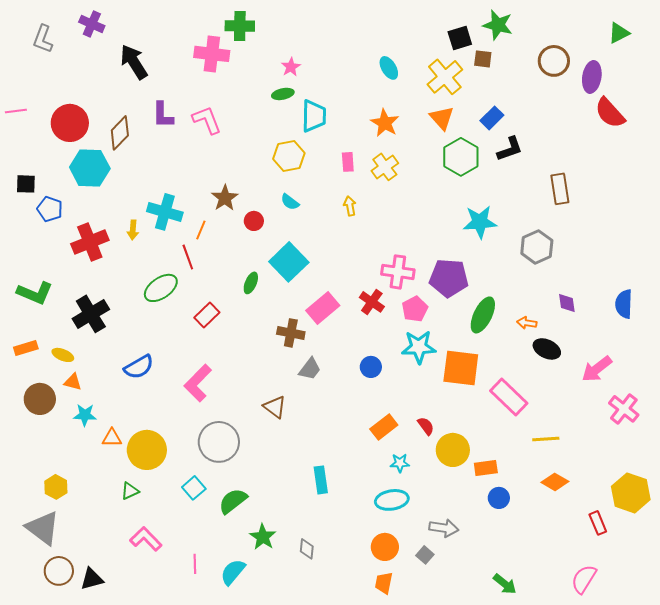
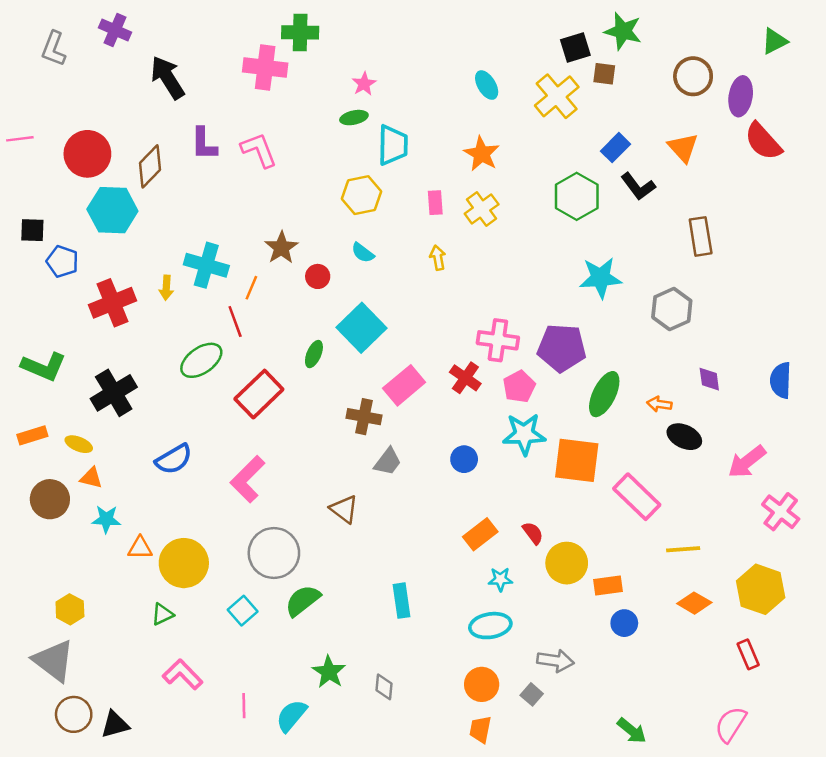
orange triangle: (442, 118) -> (683, 148), moved
black L-shape: (510, 149) -> (638, 186), turned 72
red rectangle: (207, 315) -> (259, 394), size x1.5
yellow hexagon: (631, 493) -> (761, 589), moved
green semicircle: (233, 501) -> (303, 601), moved

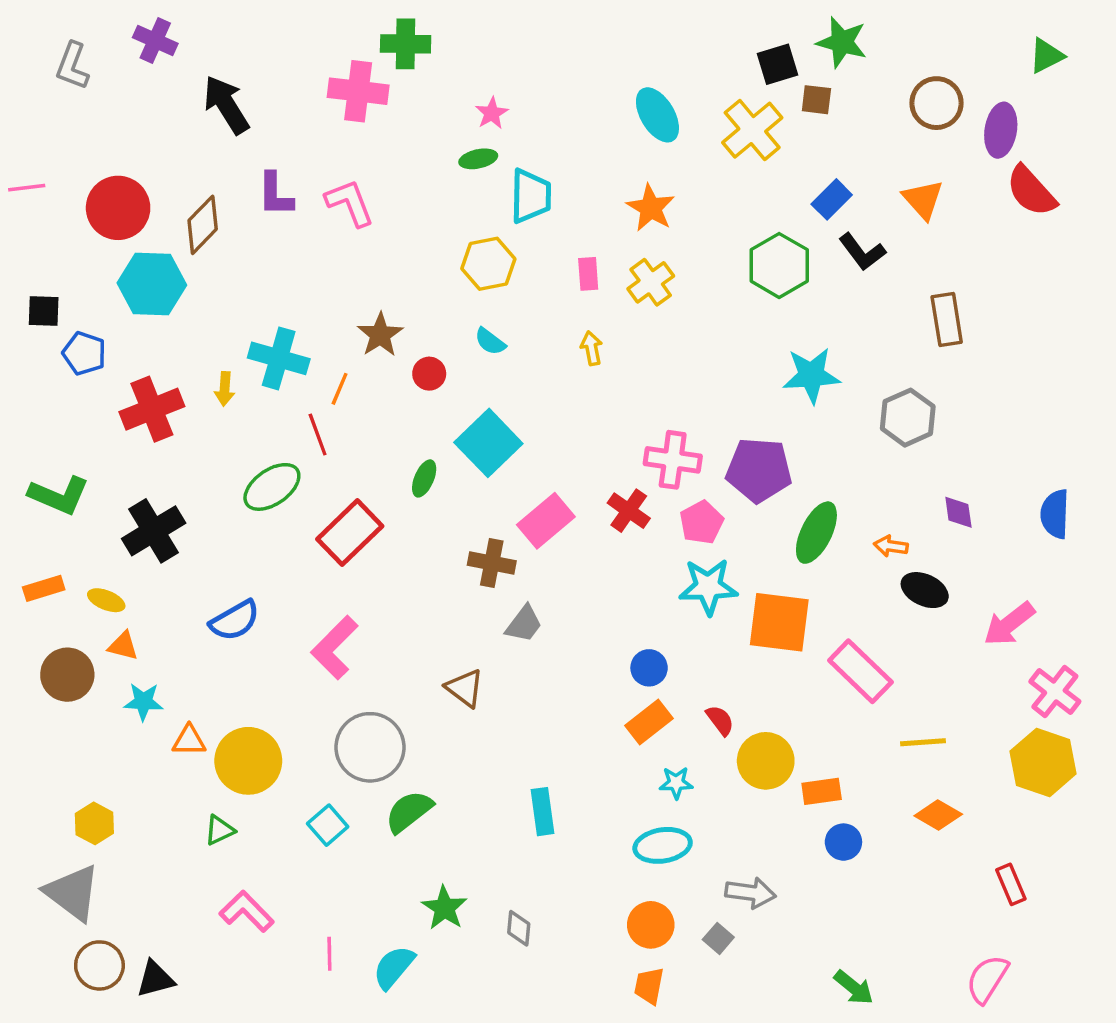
cyan ellipse: (487, 85) -> (657, 115), size x1.4
blue circle: (464, 459) -> (649, 668), moved
yellow hexagon: (761, 589) -> (1043, 763), moved

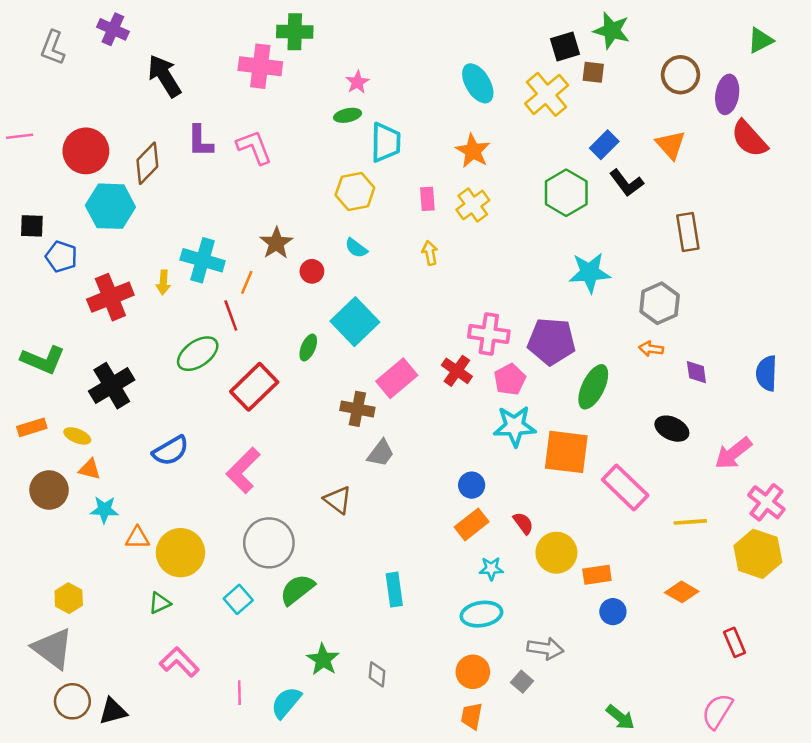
orange arrow: (891, 546) -> (651, 349), moved
yellow line: (923, 742) -> (690, 522), moved

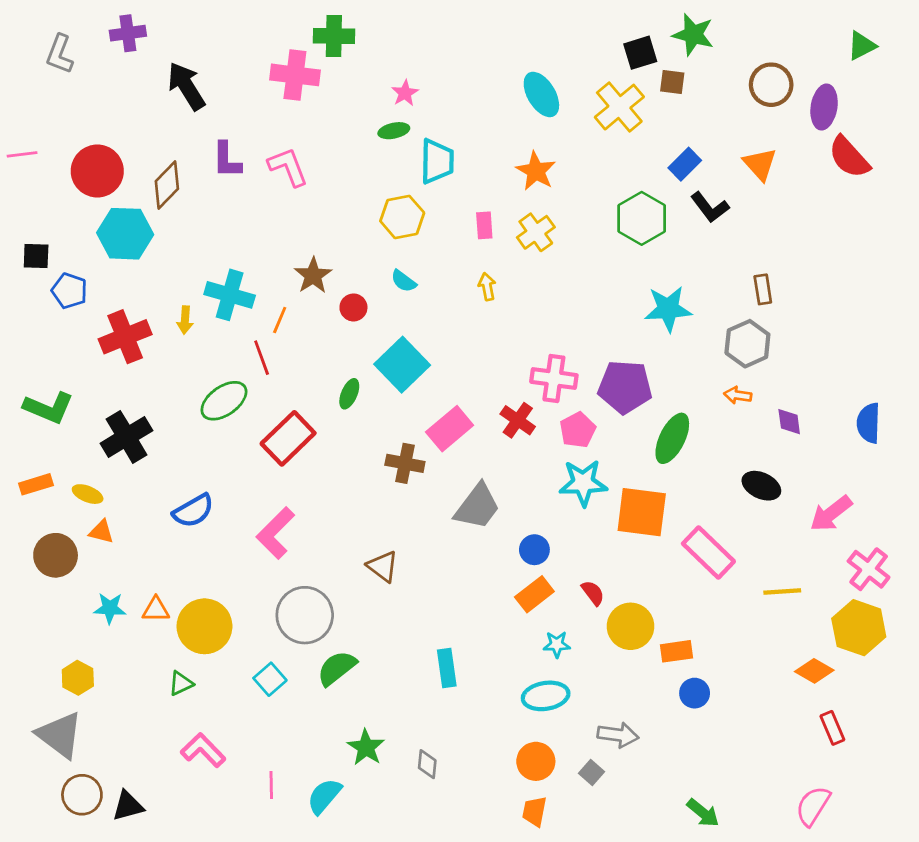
purple cross: (113, 29) -> (128, 33), turned -32
brown rectangle: (688, 232) -> (763, 289), moved, size x0.7
gray trapezoid: (381, 453) -> (477, 507), moved, size x1.5
cyan star: (104, 510) -> (110, 608), moved
orange diamond: (682, 592) -> (814, 671), moved

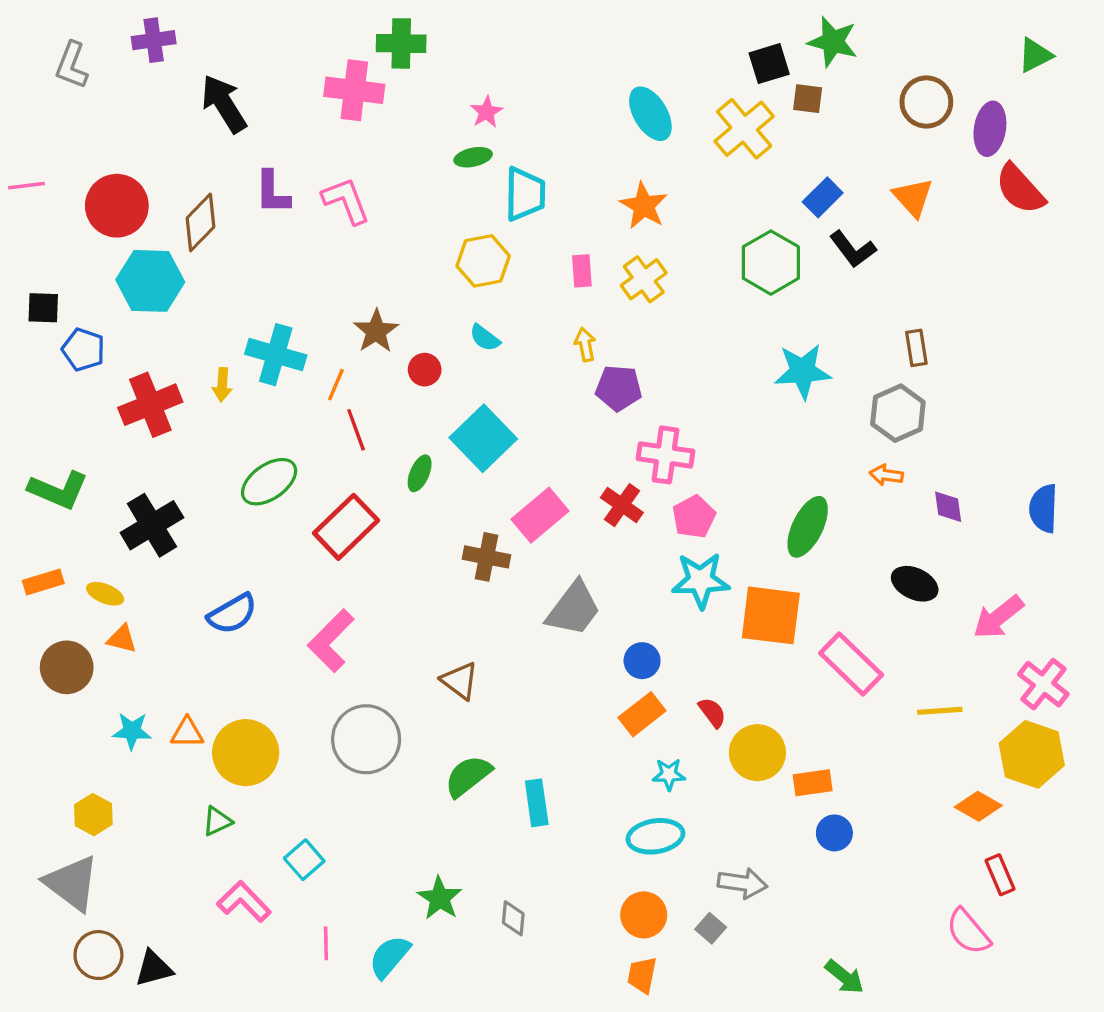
red line: (262, 358) -> (356, 430), moved
purple pentagon: (625, 387) -> (619, 388), moved, size x0.7
green semicircle: (337, 668) -> (468, 776), moved
cyan square: (270, 679) -> (304, 860), moved
pink semicircle: (813, 806) -> (968, 932), moved, turned -72

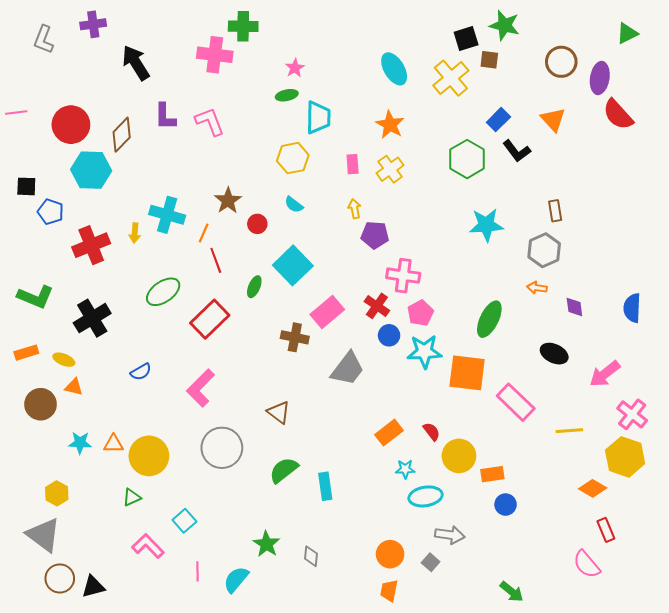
blue semicircle: (232, 614) -> (141, 372), size x0.7
blue circle: (642, 661) -> (389, 335), moved
cyan ellipse: (655, 836) -> (426, 496), moved

